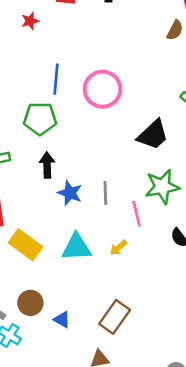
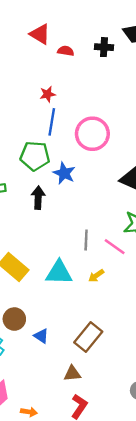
red star: (30, 21) -> (48, 94), moved
blue star: (70, 193) -> (64, 173), moved
gray line: (105, 193) -> (86, 240), moved
pink line: (137, 214) -> (115, 247), turned -45

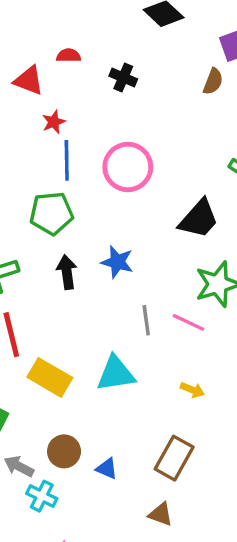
red triangle: (40, 34) -> (29, 80), moved
black cross: (104, 47) -> (123, 77), moved, turned 30
blue star: (64, 173) -> (117, 262), moved
yellow arrow: (96, 276) -> (192, 390), moved, turned -112
brown triangle: (72, 374) -> (161, 514), turned 36

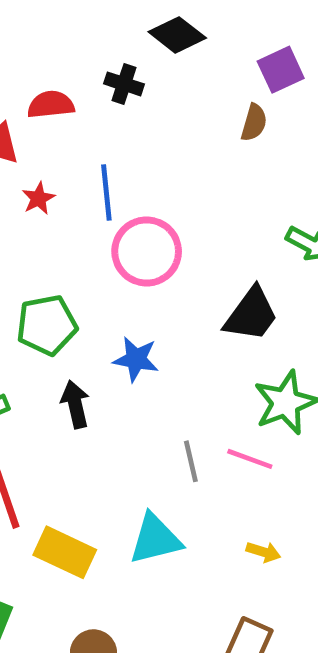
red semicircle: (68, 56) -> (51, 105), size x1.4
black cross: (123, 77) -> (124, 84), moved
blue line: (67, 160) -> (106, 193), moved
blue star: (117, 262) -> (136, 359), moved

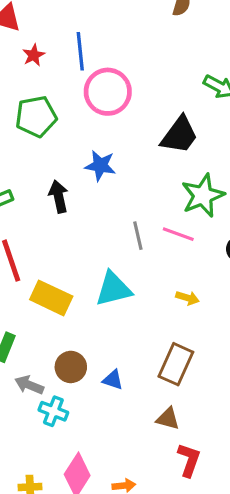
green pentagon: (47, 325) -> (36, 116), moved

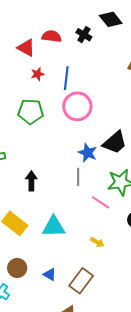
blue star: (100, 166) -> (88, 153), moved
black arrow: (59, 197) -> (31, 181), moved
gray line: (138, 236) -> (78, 177), moved
blue triangle: (113, 380) -> (50, 274), moved

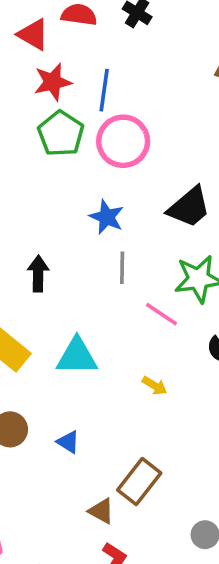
red star: (38, 74) -> (53, 82), size x1.5
green pentagon: (31, 112) -> (61, 134), moved, turned 30
blue star: (88, 153) -> (107, 217), moved
brown rectangle: (81, 281) -> (139, 481), moved

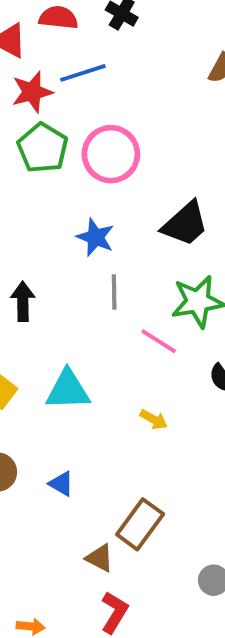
blue line: (104, 90) -> (83, 73), moved, turned 66

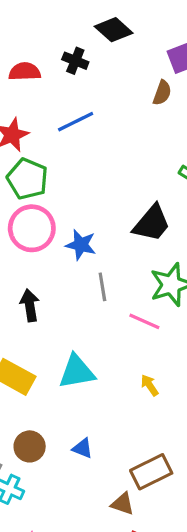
blue line: (83, 73) -> (76, 122), moved
pink circle: (111, 154) -> (32, 228), moved
yellow arrow: (154, 419) -> (150, 385), turned -145
brown rectangle: (140, 524) -> (151, 472), turned 36

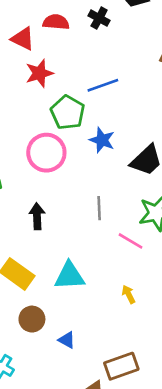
blue line: (76, 122) -> (103, 85), moved
green pentagon: (27, 179) -> (68, 112), moved
blue star: (81, 245) -> (102, 140), moved
brown circle: (30, 446) -> (32, 319), moved

